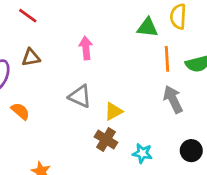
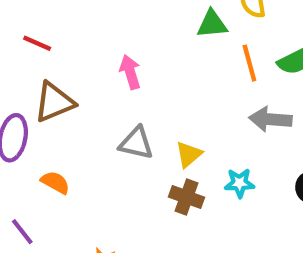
brown triangle: (31, 57) -> (54, 102), size x1.5
gray arrow: (173, 99) -> (270, 119), turned -48
cyan star: (142, 153) -> (239, 183), moved

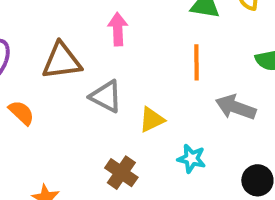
orange line: (249, 63) -> (197, 62), moved
brown triangle: (54, 102) -> (62, 61), moved
brown cross: (187, 197) -> (121, 173), moved

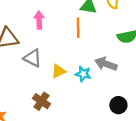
orange line: (197, 62) -> (78, 28), moved
cyan star: (191, 159) -> (83, 74), moved

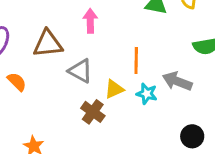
orange line: (78, 28) -> (136, 60), moved
brown cross: (41, 101) -> (93, 112), moved

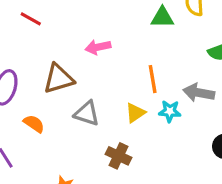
pink arrow: (90, 21) -> (98, 47), turned -90
gray triangle: (80, 71) -> (87, 113), moved
brown cross: (93, 112) -> (118, 156), moved

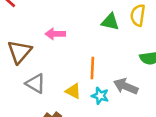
brown triangle: (59, 79) -> (19, 52), turned -45
yellow triangle: (135, 113) -> (73, 91), turned 49

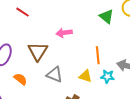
green triangle: (110, 22) -> (106, 16), turned 35

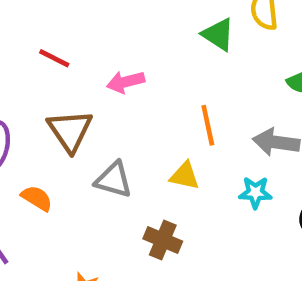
red line: (22, 12) -> (54, 58), moved
cyan star: (107, 76) -> (255, 192), moved

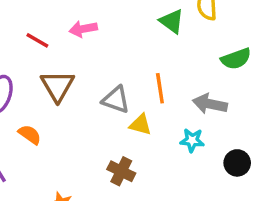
red line: (54, 58) -> (37, 40), moved
pink arrow: (126, 82) -> (83, 29), moved
gray triangle: (114, 180) -> (116, 100), moved

